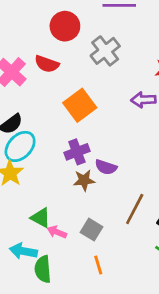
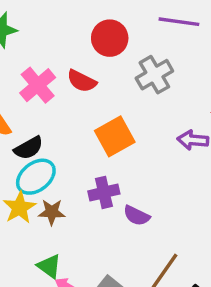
brown star: (84, 180) -> (52, 212), moved

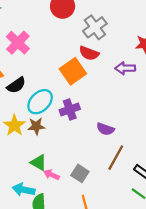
red semicircle: (82, 81) -> (89, 53), moved
cyan ellipse: (36, 177) -> (40, 102), moved
purple semicircle: (137, 216) -> (105, 129), moved

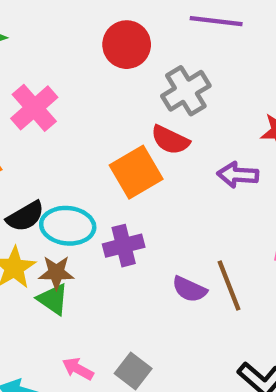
black semicircle: (16, 85) -> (25, 216), moved
cyan ellipse: (40, 102) -> (68, 226), turned 45
brown line: (116, 158) -> (229, 285), moved, turned -55
green triangle: (39, 163) -> (53, 299), moved

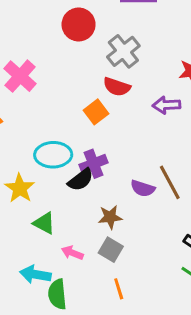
orange square: (136, 172) -> (96, 112), size x0.7
black semicircle: (25, 216) -> (81, 180), moved
brown star: (56, 273) -> (110, 217), moved
green triangle: (53, 299) -> (44, 223), moved

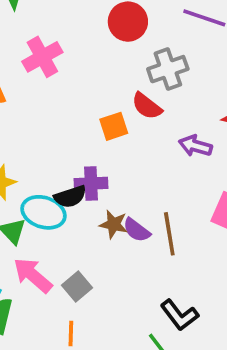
cyan ellipse: (53, 155) -> (44, 212), moved
brown star: (110, 217) -> (114, 224), moved
pink arrow: (72, 253) -> (33, 275), size x1.6

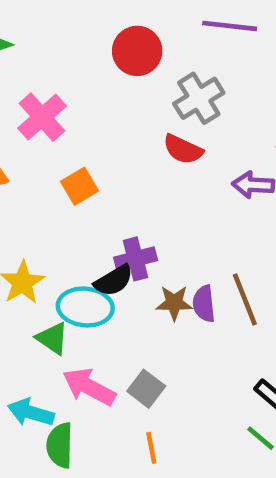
orange square: (114, 126) -> (80, 186), moved
purple semicircle: (137, 230) -> (204, 304), turned 60

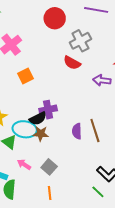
brown star: (174, 303) -> (41, 134), moved
pink arrow: (89, 387) -> (24, 164), size x0.6

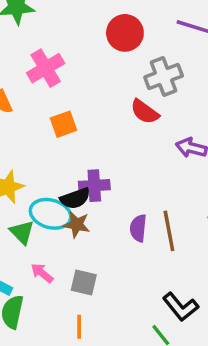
gray square: (49, 167) -> (84, 282), turned -35

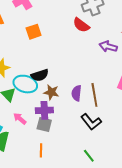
purple cross: (94, 186) -> (44, 110), moved
brown star: (77, 224) -> (51, 92), moved
black L-shape: (180, 307) -> (91, 122), moved

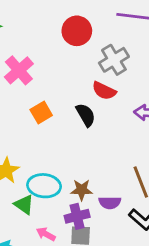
black semicircle: (40, 75) -> (86, 115), moved, turned -90
purple semicircle: (76, 93) -> (110, 203), moved, turned -84

